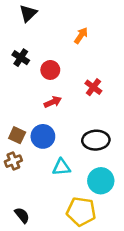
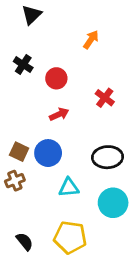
yellow pentagon: (81, 212) -> (70, 237), moved

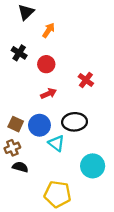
orange arrow: (91, 40) -> (49, 30), moved
black ellipse: (108, 157) -> (75, 122), moved
cyan triangle: (69, 188) -> (56, 143), moved, turned 42
black semicircle: (25, 241) -> (20, 167), moved, turned -35

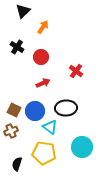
black semicircle: (20, 167) -> (17, 164), moved, turned -88
yellow pentagon: (58, 194) -> (44, 153), moved

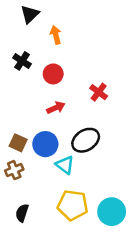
orange arrow: (43, 27) -> (56, 35), turned -48
black ellipse: (66, 108) -> (86, 140), turned -30
cyan circle: (82, 147) -> (112, 212), moved
yellow pentagon: (44, 153) -> (73, 205), moved

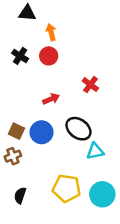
black triangle: (30, 14) -> (27, 13), turned 48
red circle: (53, 74) -> (49, 56), moved
black ellipse: (86, 140) -> (78, 129), turned 70
cyan triangle: (65, 165) -> (95, 151), moved, turned -48

